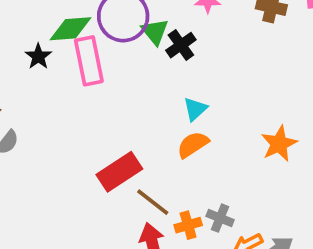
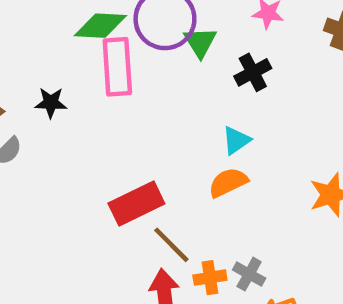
black cross: (181, 45) -> (253, 72), moved
black star: (38, 56) -> (51, 103), moved, turned 30

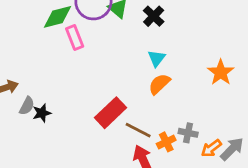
pink rectangle: (117, 67) -> (75, 37), size x0.7
black star: (51, 103) -> (42, 113), moved

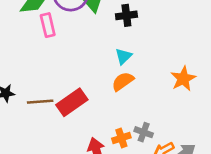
black cross: (154, 16) -> (126, 15), turned 30
brown line: (138, 130) -> (40, 102), moved, turned -40

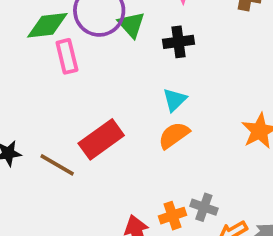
brown line: (40, 102) -> (57, 165), turned 35
red rectangle: (72, 102) -> (101, 139), moved

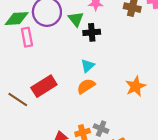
green triangle: (131, 25) -> (76, 19), moved

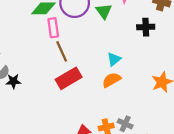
black cross: (92, 32) -> (146, 27), moved
brown line: (18, 99) -> (62, 51), moved, turned 30

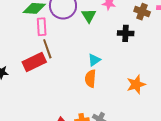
red rectangle: (69, 78) -> (34, 62), moved
orange semicircle: (111, 80) -> (90, 79), turned -60

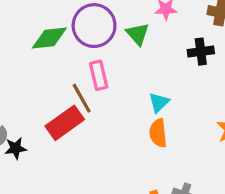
pink rectangle: (42, 27) -> (99, 75), moved

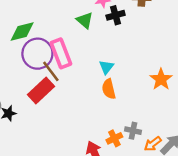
purple circle: (94, 26) -> (37, 54), moved
black cross: (201, 52) -> (116, 15), moved
pink rectangle: (99, 75) -> (61, 53), size x1.4

